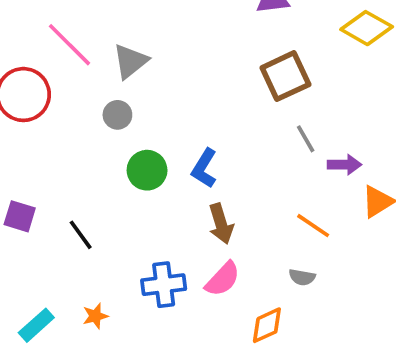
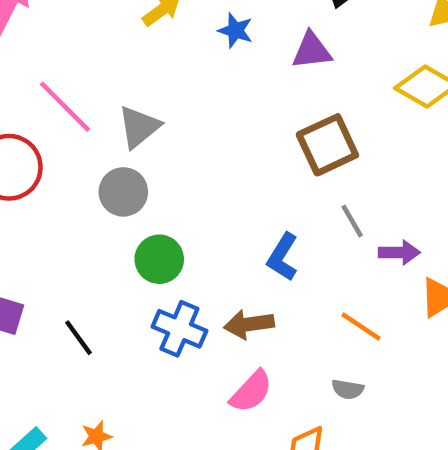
gray circle: (117, 115) -> (123, 192), size x1.4
blue L-shape: (204, 168) -> (283, 257), moved
brown arrow: (221, 224) -> (249, 324), turned 99
blue cross: (164, 285) -> (179, 329), moved, turned 30

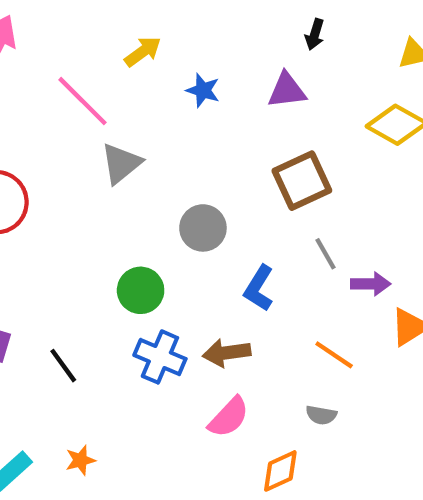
blue star: (235, 30) -> (203, 90), moved
pink line: (65, 107) -> (82, 101), moved
gray circle: (123, 192) -> (203, 228), moved

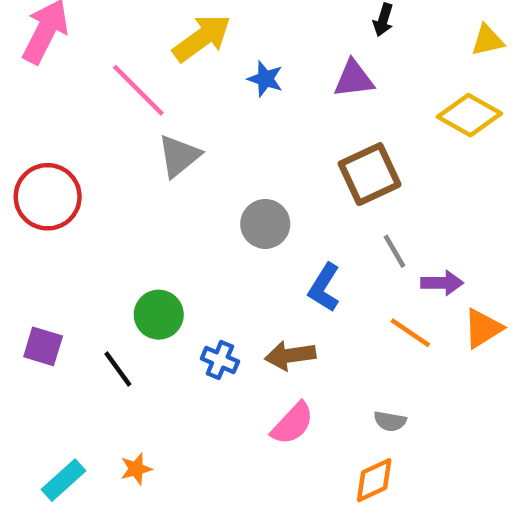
yellow arrow: (143, 52) -> (202, 38), size x1.5
green circle: (141, 290) -> (159, 315), moved
orange line: (334, 355) -> (410, 333), moved
blue cross: (160, 357) -> (220, 360), size x0.7
orange diamond: (280, 471) -> (374, 480), moved

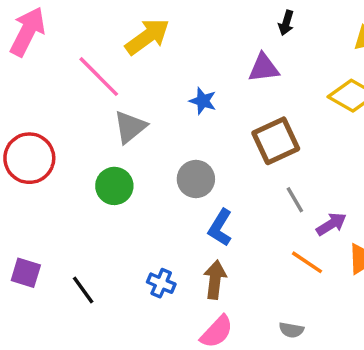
blue star: (265, 79) -> (203, 101), moved
purple arrow: (442, 283) -> (331, 224), turned -32
blue L-shape: (324, 287) -> (220, 228), moved
green circle: (159, 315) -> (114, 186), moved
brown arrow: (290, 355) -> (215, 280), turned 105

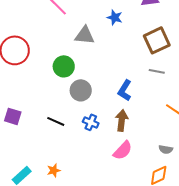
gray triangle: (130, 127) -> (85, 35), moved, turned 45
gray circle: (196, 179) -> (81, 90), moved
gray line: (295, 200) -> (157, 71), moved, turned -49
black line: (83, 290) -> (56, 121), moved, turned -30

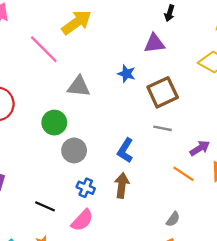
blue star: (115, 17) -> (126, 74), moved
black line: (56, 121) -> (45, 206), moved
gray semicircle: (166, 149) -> (173, 219), turned -64
pink semicircle: (123, 150) -> (82, 220), moved

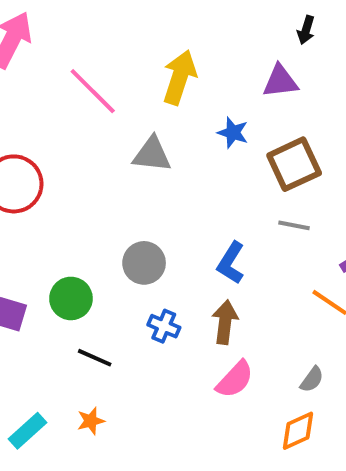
yellow arrow: (76, 22) -> (180, 77), moved, turned -36
green circle: (54, 123) -> (71, 298), moved
pink semicircle: (82, 220) -> (235, 379), moved

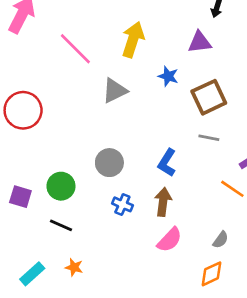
gray triangle: (152, 154) -> (115, 91), turned -32
black line: (95, 358) -> (61, 225), moved
orange star: (91, 421) -> (74, 267), turned 30

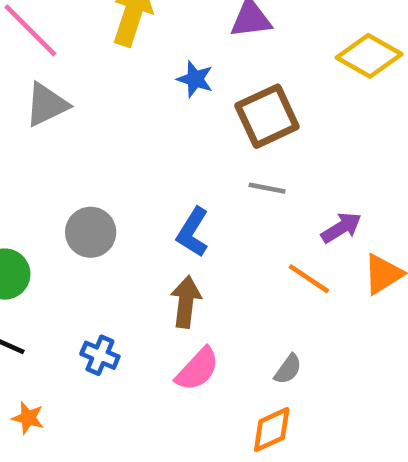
gray triangle: (115, 91) -> (47, 105), moved
blue cross: (122, 204) -> (100, 355), moved

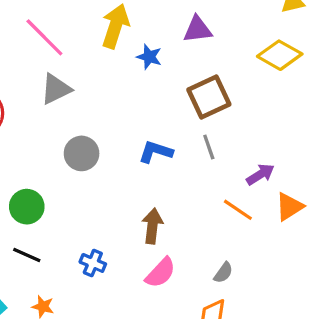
blue star: (195, 79) -> (149, 57), moved
gray line: (267, 188) -> (209, 147), turned 60
gray circle: (91, 232) -> (82, 153), moved
blue L-shape: (193, 232) -> (156, 152), moved, turned 76

